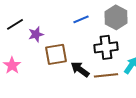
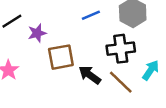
brown line: (106, 75) -> (121, 82), turned 50

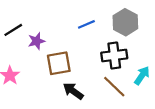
black arrow: (90, 75) -> (73, 91), moved

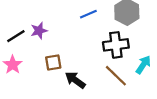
black line: (13, 30) -> (16, 36), moved
brown square: (59, 63) -> (53, 62), moved, size x0.7

